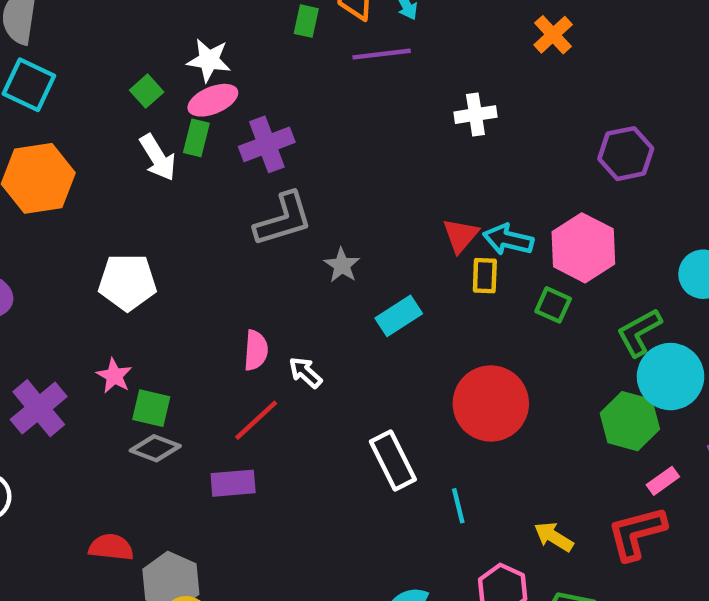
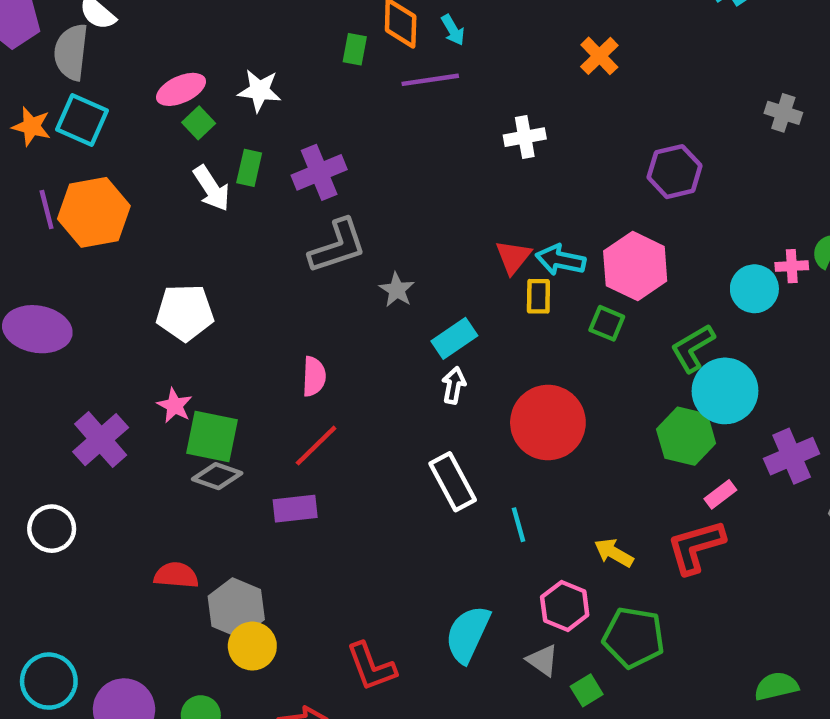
pink ellipse: (213, 100) -> (181, 89), moved
white arrow: (305, 372) -> (454, 385), moved, turned 60
green square: (151, 408) -> (212, 437), size x1.4

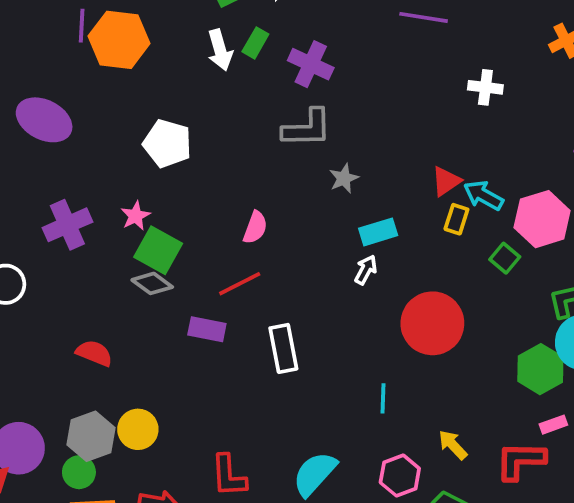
purple cross: (319, 172) -> (311, 64), turned 30
white rectangle: (453, 482) -> (283, 348), moved
gray hexagon: (236, 608) -> (91, 436), moved

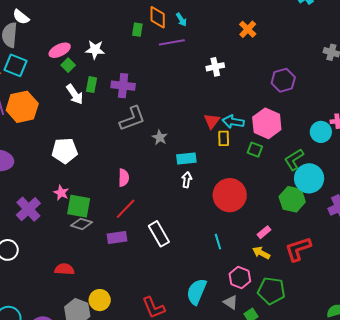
cyan rectangle: (378, 232) -> (186, 159), turned 30
pink rectangle: (553, 425) -> (264, 232), moved

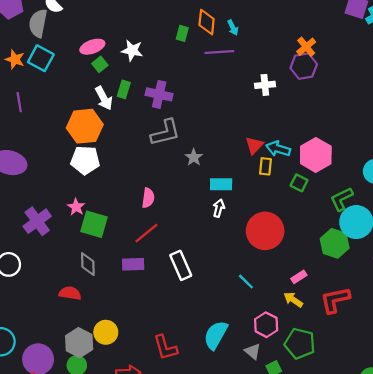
purple hexagon: (283, 80) -> (304, 66), moved
orange hexagon: (22, 107) -> (85, 126), moved
gray diamond: (81, 224) -> (88, 264), moved, turned 65
cyan line: (218, 242) -> (246, 282), turned -35

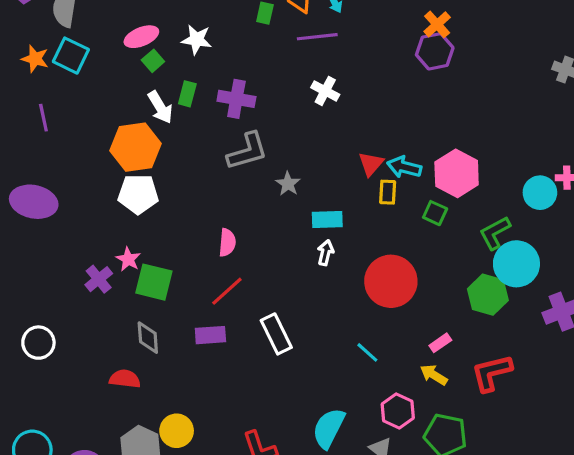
white cross: (265, 85) -> (325, 91), moved, turned 36
purple cross: (37, 221) -> (99, 279), moved, size x0.7

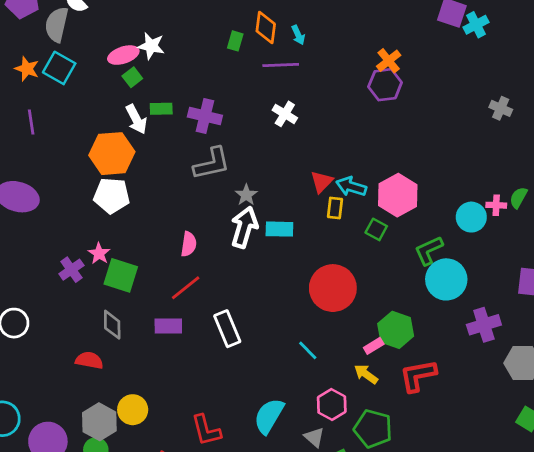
white star: (197, 40) -> (151, 46), moved
green rectangle: (187, 94) -> (161, 109), turned 70
white arrow: (326, 253) -> (244, 227), moved, size x1.8
green hexagon: (488, 295) -> (396, 330), moved

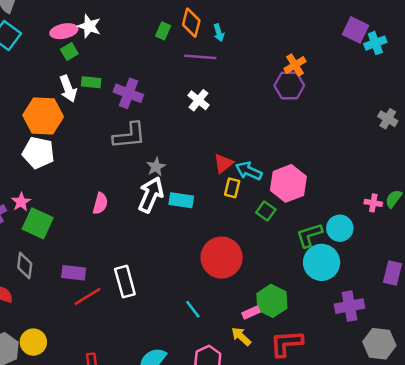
cyan circle: (471, 217) -> (340, 228), moved
red line: (186, 288) -> (87, 296), moved

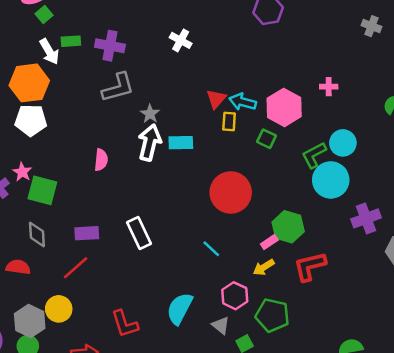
pink cross: (373, 203) -> (329, 87), moved
red line: (87, 296) -> (76, 268), moved
yellow arrow: (241, 336) -> (264, 267), turned -65

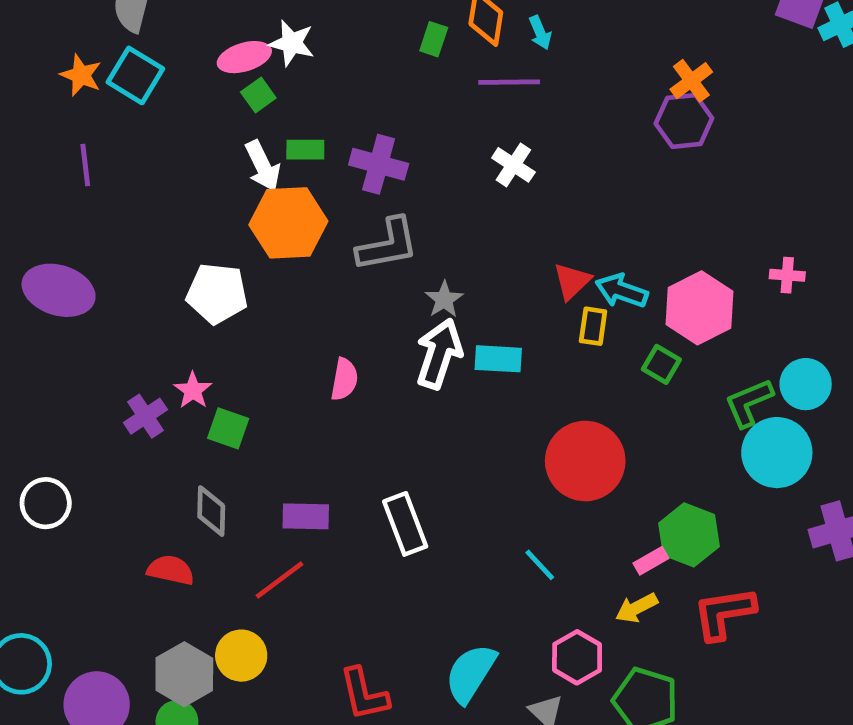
orange hexagon: (29, 83) -> (288, 223), moved
green square: (42, 190) -> (228, 428), size x0.7

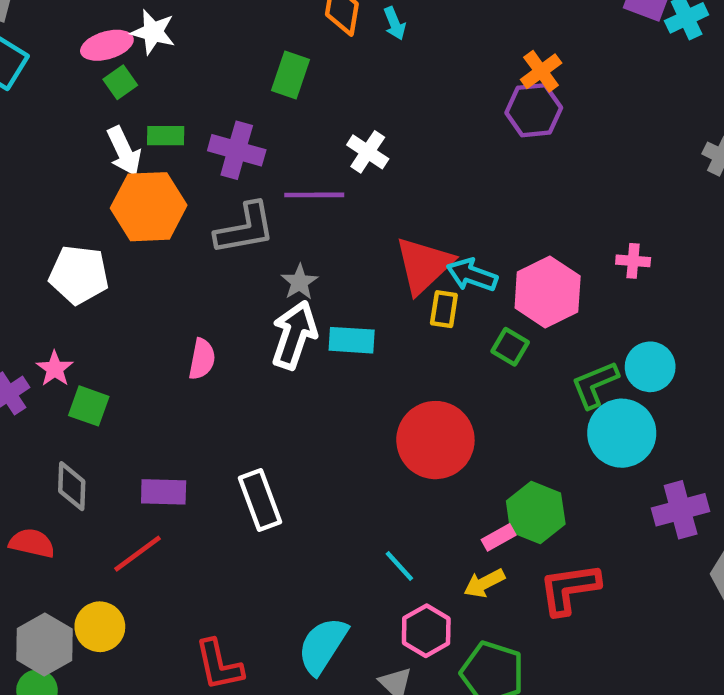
green rectangle: (434, 39) -> (290, 75), moved, size x1.4
purple line: (509, 82) -> (314, 195), moved
red triangle: (572, 281) -> (424, 265), size x1.6
cyan line: (540, 565) -> (399, 566), moved

